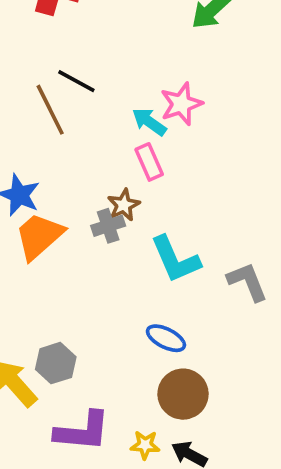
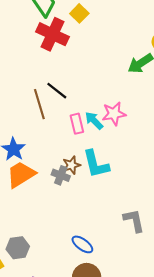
pink rectangle: (149, 162) -> (77, 124), moved
gray cross: (108, 226) -> (61, 175), turned 30
cyan L-shape: (175, 259) -> (96, 164), moved

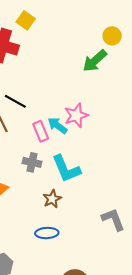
brown star: (72, 165) -> (52, 199), moved
gray cross: (61, 175) -> (32, 162), moved
blue ellipse: (82, 244) -> (47, 233), moved, turned -30

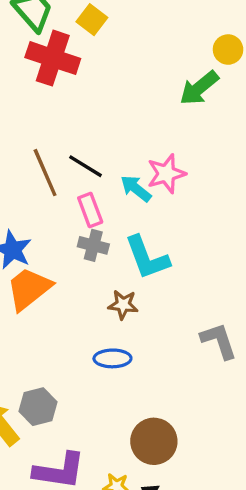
black line: (15, 101) -> (86, 166), moved
pink rectangle: (41, 131) -> (90, 210), moved
brown star: (52, 199) -> (123, 305), turned 30

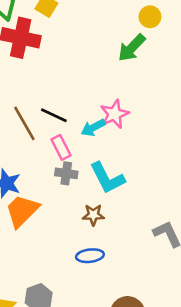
cyan arrow: (136, 189) -> (93, 128), turned -60

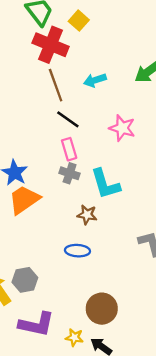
pink star: (115, 114) -> (122, 128), turned 30
brown line: (24, 123) -> (56, 85), moved
cyan arrow: (93, 128) -> (95, 80), moved

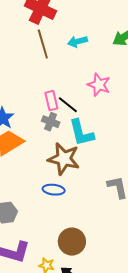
black line: (68, 119) -> (68, 105), moved
brown star: (87, 215) -> (64, 159), size x1.8

